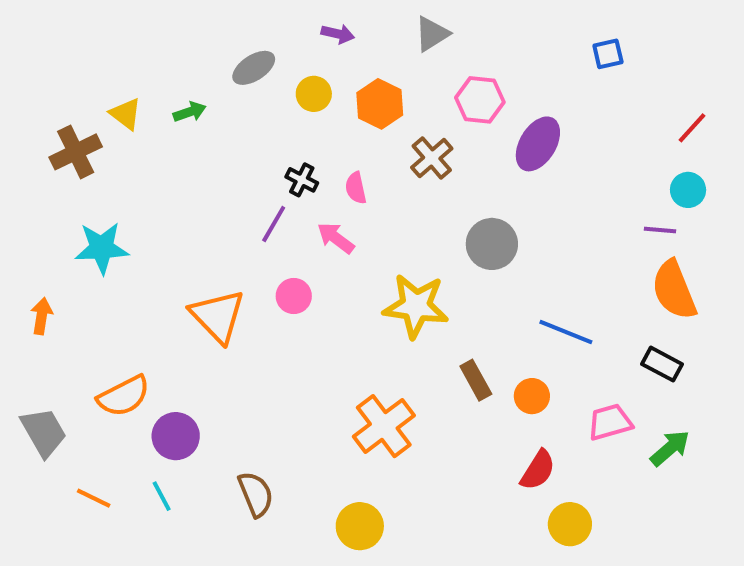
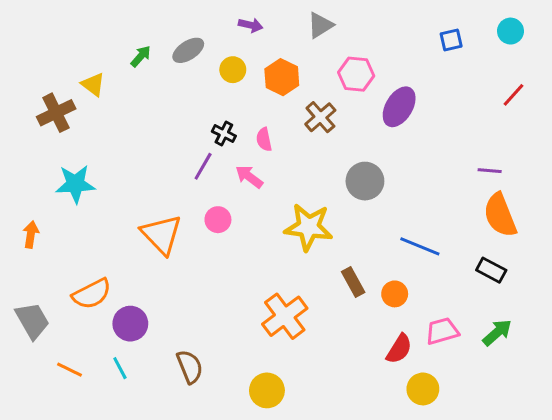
green arrow: (190, 112) -> (141, 56), moved, turned -30
cyan circle: (688, 190) -> (510, 31), moved
pink trapezoid: (610, 422) -> (442, 331), moved

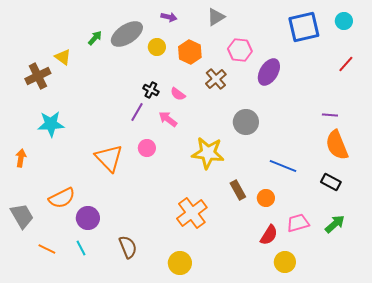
blue square: (451, 40) -> (304, 27), size x2.0
gray ellipse: (188, 50) -> (127, 34), size x1.5
pink semicircle: (264, 139) -> (178, 94), turned -42

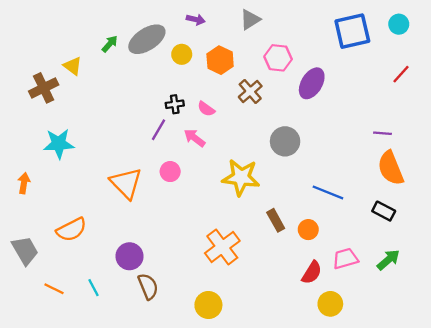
black cross: (151, 90) -> (175, 104), turned -35
purple circle: (88, 218) -> (129, 256), moved

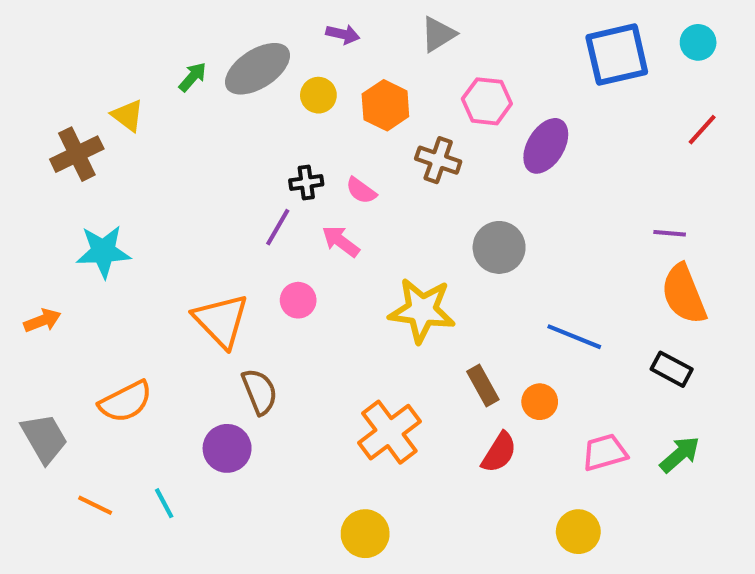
brown cross: (250, 91) -> (438, 160), turned -30
orange arrow: (24, 183) -> (42, 320), turned 60
red semicircle: (312, 273) -> (499, 452), moved
brown semicircle: (148, 286) -> (260, 392), moved

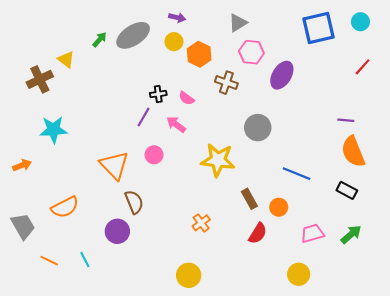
gray triangle: (438, 34) -> (238, 23), moved
yellow circle: (318, 95) -> (174, 42), moved
orange cross: (389, 432) -> (201, 223), size x0.6

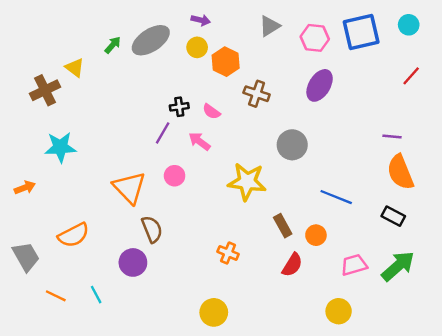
pink hexagon: (251, 52) -> (315, 38), moved
orange cross: (201, 223) -> (228, 253), turned -30
green arrow: (351, 234) -> (398, 266), size x1.4

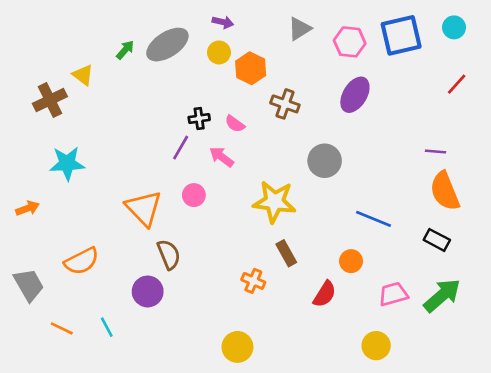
brown rectangle: (283, 226) -> (286, 253), moved

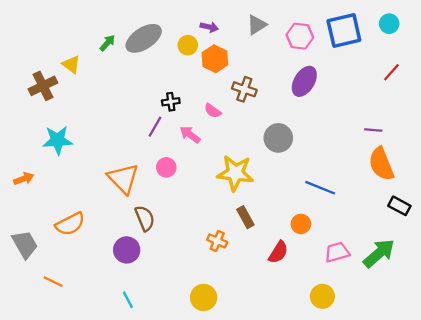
purple arrow: (223, 22) -> (209, 27), moved
pink semicircle: (235, 124) -> (213, 111), moved
black rectangle: (437, 240) -> (399, 206), moved
cyan line: (107, 327) -> (128, 300), moved

